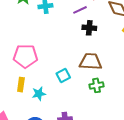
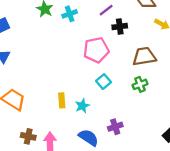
pink pentagon: (25, 56) -> (96, 50), moved
brown trapezoid: (91, 62) -> (144, 56), moved

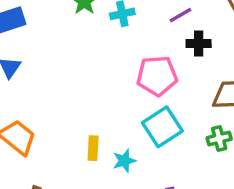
cyan square: (103, 82) -> (162, 127), size x1.6

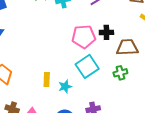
black cross: (199, 44) -> (106, 32), moved

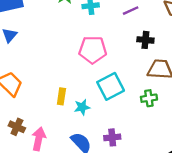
black cross: (106, 32) -> (145, 40), moved
pink pentagon: (84, 37) -> (93, 50), moved

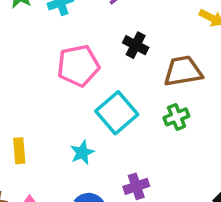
black cross: (145, 40) -> (136, 45), moved, turned 35
yellow rectangle: (61, 96) -> (19, 151), moved

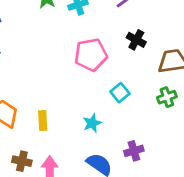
cyan square: (117, 113) -> (120, 93), size x0.6

